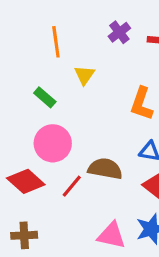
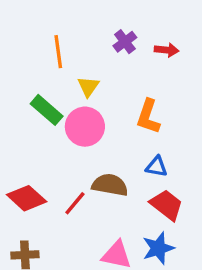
green rectangle: (45, 97) -> (47, 110), size x1.4
pink circle: (53, 143) -> (85, 127), moved

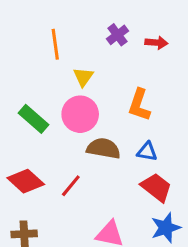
green rectangle: (47, 110) -> (33, 119), moved
brown semicircle: (110, 185) -> (103, 148), moved
blue star: (158, 248) -> (166, 228), moved

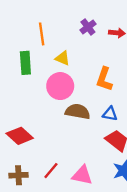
yellow triangle: (83, 77) -> (63, 58), turned -42
green rectangle: (33, 119) -> (25, 63), moved, turned 45
red line: (71, 186) -> (51, 171), moved

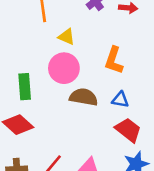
green rectangle: (25, 63) -> (25, 87), moved

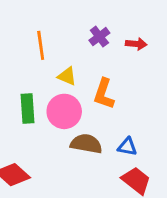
orange L-shape: (114, 60) -> (104, 94), moved
green rectangle: (25, 87) -> (27, 109), moved

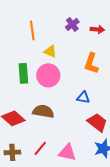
orange L-shape: (104, 94) -> (91, 63), moved
brown semicircle: (86, 144) -> (43, 111), moved
blue triangle: (127, 147) -> (83, 97), moved

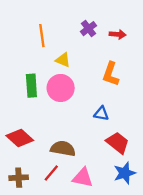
brown semicircle: (43, 111) -> (63, 149), moved

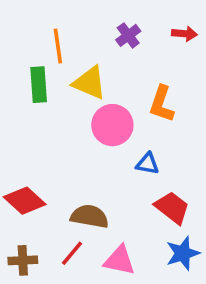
red arrow: (118, 34) -> (184, 34), moved
yellow triangle: (63, 60) -> (90, 83), size x1.5
green rectangle: (31, 86) -> (39, 85), moved
pink circle: (61, 88) -> (112, 125), moved

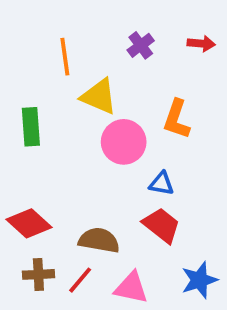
green rectangle: (39, 85) -> (31, 127), moved
red trapezoid: (172, 208) -> (161, 225), moved
brown cross: (23, 260) -> (38, 274), moved

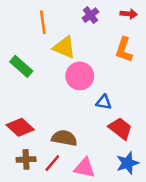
orange L-shape: (177, 119) -> (124, 50), moved
green rectangle: (31, 127) -> (21, 66), turned -45
red trapezoid: (161, 225) -> (120, 128), moved

